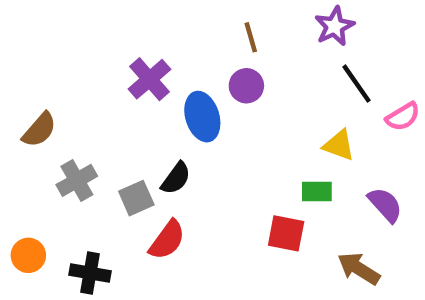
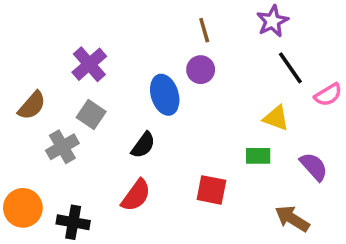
purple cross: (149, 79) -> (89, 64), moved
gray square: (136, 198) -> (91, 115), moved, turned -32
red square: (286, 233) -> (211, 190), moved
orange circle: (28, 255) -> (23, 208), size x1.4

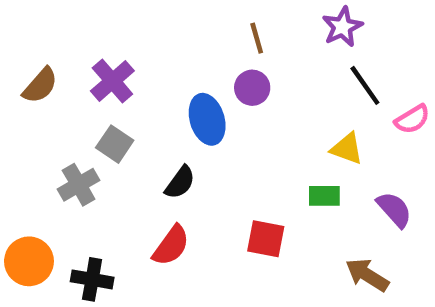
brown semicircle: (32, 106) -> (40, 85), moved

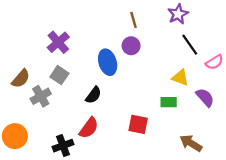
brown semicircle: (40, 85) -> (21, 79), moved
purple semicircle: (394, 209) -> (205, 97), moved
black cross: (92, 279) -> (63, 146), moved, turned -30

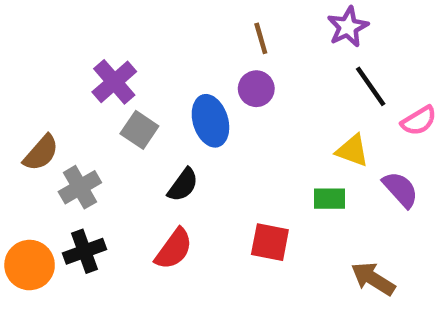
gray square: (59, 75) -> (139, 130), moved
black cross: (63, 146) -> (85, 251), moved

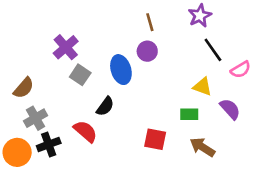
gray cross: (80, 187) -> (35, 118), moved
red semicircle: (174, 249) -> (85, 131), moved, turned -85
brown arrow: (373, 279) -> (202, 147), moved

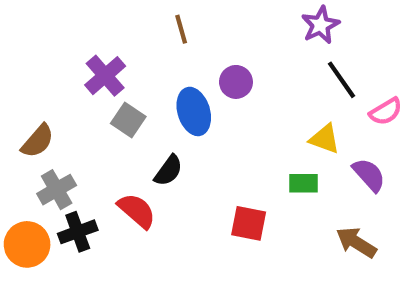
brown line: (150, 22) -> (181, 29), moved
brown arrow: (202, 147) -> (356, 242), moved

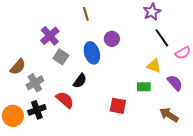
gray cross: (57, 190) -> (35, 83), moved

